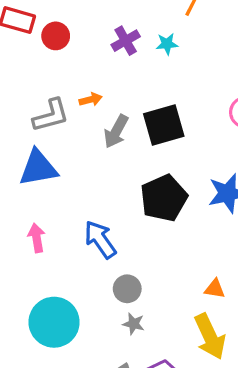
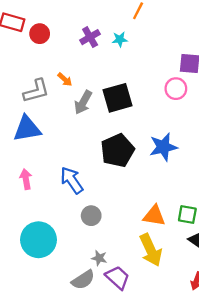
orange arrow: (91, 100) -> (65, 79), turned 56
orange triangle: (215, 289) -> (154, 216), size x1.5
gray star: (134, 324) -> (99, 258), moved

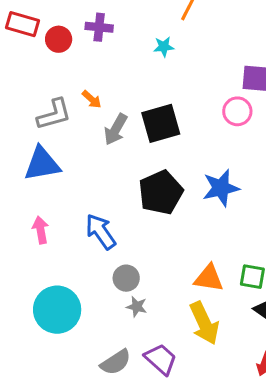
purple cross: (90, 37) -> (99, 27), moved, turned 36
gray star: (99, 258) -> (137, 307), moved

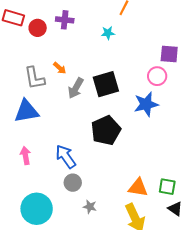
gray L-shape: (54, 114) -> (35, 78), turned 95
blue star: (221, 188) -> (146, 104), moved
gray circle: (126, 278) -> (73, 183), moved

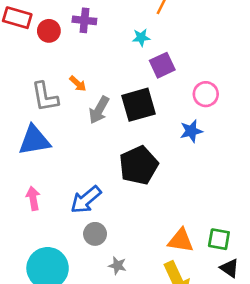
purple square: (169, 54) -> (162, 65), moved, turned -30
blue star: (146, 104) -> (191, 131), size x0.7
blue arrow: (66, 156) -> (86, 200), turned -95

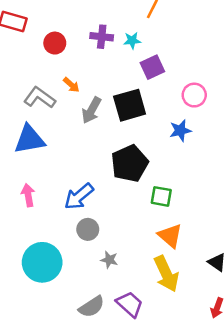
purple cross: (84, 20) -> (102, 37), moved
red circle: (49, 31) -> (55, 43), moved
gray L-shape: (45, 97) -> (40, 98), turned 136
green square: (219, 239) -> (161, 196), moved
orange triangle: (181, 240) -> (170, 236), turned 32

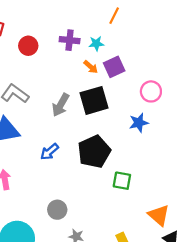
orange arrow: (71, 85) -> (91, 67), moved
blue arrow: (79, 196) -> (49, 152), moved, size x0.7
orange triangle: (170, 236) -> (159, 215), moved

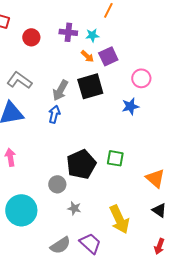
blue arrow: (49, 152) -> (54, 114), moved, turned 144
black pentagon: (94, 152) -> (81, 164), moved
orange triangle: (159, 215) -> (155, 178), moved

